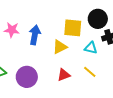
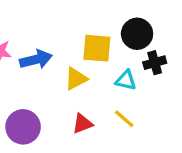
blue arrow: (35, 35) -> (36, 59), turned 66

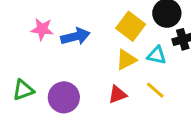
yellow square: (97, 48) -> (131, 26), turned 32
yellow triangle: (76, 79) -> (126, 60), moved

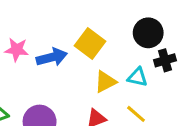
yellow square: (131, 26) -> (90, 44), moved

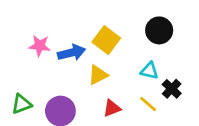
black cross: (165, 60) -> (172, 89), moved, turned -30
yellow triangle: (105, 82) -> (98, 75), moved

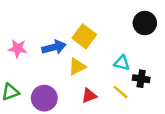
black circle: (159, 30) -> (145, 23), moved
pink star: (40, 46) -> (18, 48), moved
black cross: (172, 89) -> (141, 79), turned -35

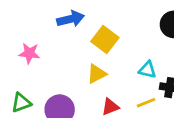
blue arrow: (54, 47) -> (71, 19), moved
yellow line: (121, 92) -> (146, 103), turned -63

